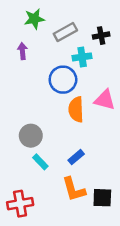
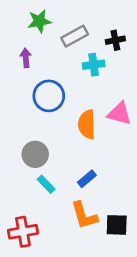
blue circle: (63, 80) -> (49, 96), moved

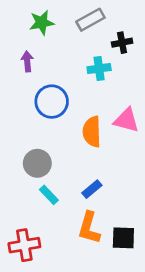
gray rectangle: (75, 36) -> (90, 20), moved
orange L-shape: (84, 215) -> (89, 228), turned 32

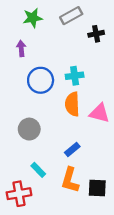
cyan cross: (99, 69) -> (75, 76), moved
pink triangle: (126, 120) -> (100, 113), moved
cyan rectangle: (49, 195) -> (38, 170), moved

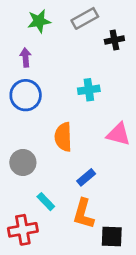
blue circle: (41, 80) -> (26, 95), moved
orange semicircle: (72, 104) -> (63, 137), moved
gray circle: (29, 129) -> (23, 163), moved
black square: (97, 188) -> (112, 237), moved

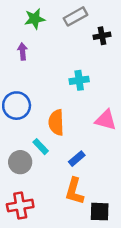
blue circle: (26, 95) -> (17, 106), moved
gray circle: (23, 163) -> (20, 162), moved
cyan rectangle: (46, 202) -> (41, 147), moved

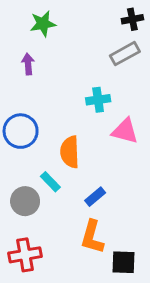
gray rectangle: (76, 16) -> (125, 54), moved
black cross: (102, 36) -> (132, 19), moved
pink triangle: (106, 120) -> (125, 131), moved

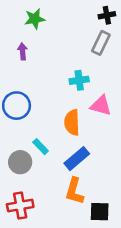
gray rectangle: (125, 54) -> (101, 43), turned -35
orange semicircle: (70, 152) -> (72, 122), moved
blue rectangle: (95, 197) -> (77, 159), size x1.5

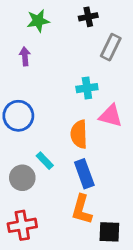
black cross: (107, 15) -> (88, 17), moved
blue rectangle: (77, 159) -> (84, 174), turned -70

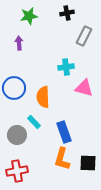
orange semicircle: (79, 134) -> (43, 97), moved
black square: (109, 232) -> (88, 163), moved

